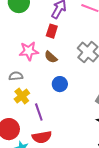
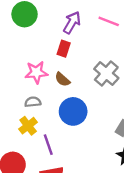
gray semicircle: (16, 76) -> (33, 102), moved
blue circle: (60, 84) -> (73, 111), size x1.5

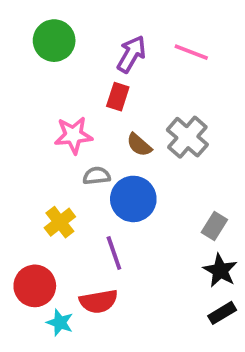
brown semicircle: (62, 79) -> (139, 145), moved
gray semicircle: (33, 102) -> (97, 176), moved
purple line: (48, 145) -> (114, 253), moved

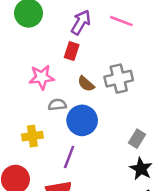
gray cross: (187, 137) -> (119, 79), turned 36
yellow cross: (60, 222) -> (32, 136), turned 30
purple line: (114, 253) -> (69, 157), turned 40

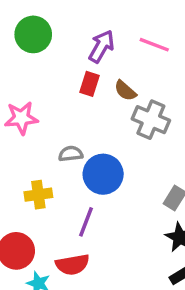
pink star: (42, 77) -> (21, 118), moved
gray cross: (119, 79) -> (151, 120), turned 36
brown semicircle: (86, 84) -> (125, 91), moved

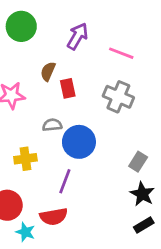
pink line: (154, 45) -> (121, 53), moved
red rectangle: (89, 84) -> (68, 88), moved, turned -30
brown semicircle: (125, 91) -> (48, 71), moved, turned 72

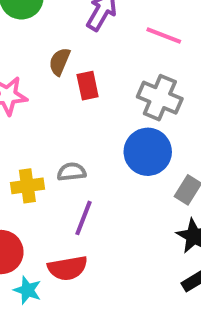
gray semicircle: (52, 125) -> (72, 172), moved
blue circle: (79, 142) -> (148, 152), moved

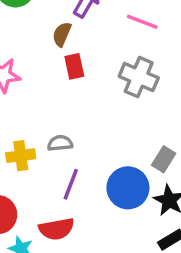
brown semicircle: (60, 62) -> (62, 34), moved
blue circle: (148, 152) -> (128, 188), moved

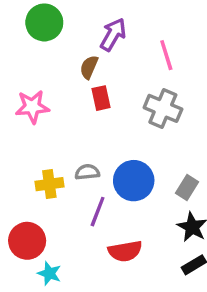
pink line: (142, 22) -> (166, 55), turned 52
blue circle: (128, 188) -> (134, 181), moved
red semicircle: (56, 229) -> (125, 251), moved

